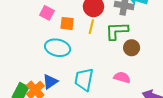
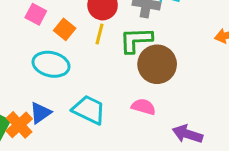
orange square: (67, 23) -> (65, 29), turned 32
brown circle: (132, 48) -> (157, 64), size x1.6
cyan trapezoid: (84, 79) -> (89, 110), turned 105

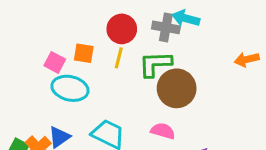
pink square: (36, 14) -> (55, 62), moved
orange square: (65, 29) -> (84, 53), turned -30

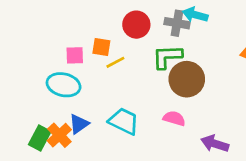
yellow line: (119, 58) -> (115, 62), moved, turned 48
pink square: (55, 62) -> (75, 55), turned -30
cyan ellipse: (70, 88) -> (64, 85), moved

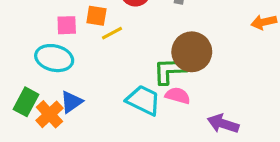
green L-shape: (167, 57) -> (170, 71), moved
cyan trapezoid: (124, 121) -> (143, 100), moved
green rectangle: (40, 138) -> (26, 102), moved

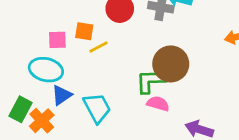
cyan trapezoid: (143, 100) -> (97, 108), moved, turned 36
blue triangle: (71, 102) -> (62, 95), moved

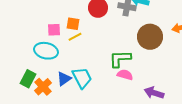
yellow line: (98, 47) -> (75, 37), moved
brown circle: (171, 64) -> (150, 37), moved
blue triangle: (62, 95) -> (64, 79), moved

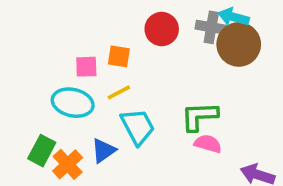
yellow line: (75, 37) -> (119, 92), moved
brown circle: (150, 37) -> (239, 44), moved
cyan trapezoid: (82, 78) -> (138, 127), moved

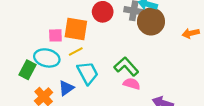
orange square: (119, 56) -> (76, 29), size x1.6
green L-shape: (199, 116) -> (126, 67), turned 50
green rectangle: (42, 151) -> (28, 70), moved

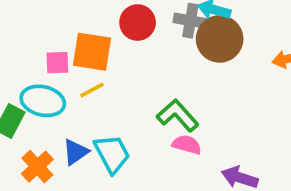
cyan trapezoid: (88, 73) -> (112, 154), moved

